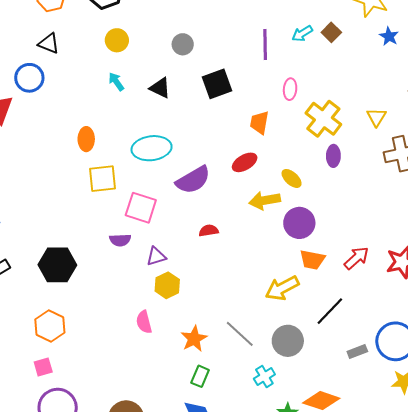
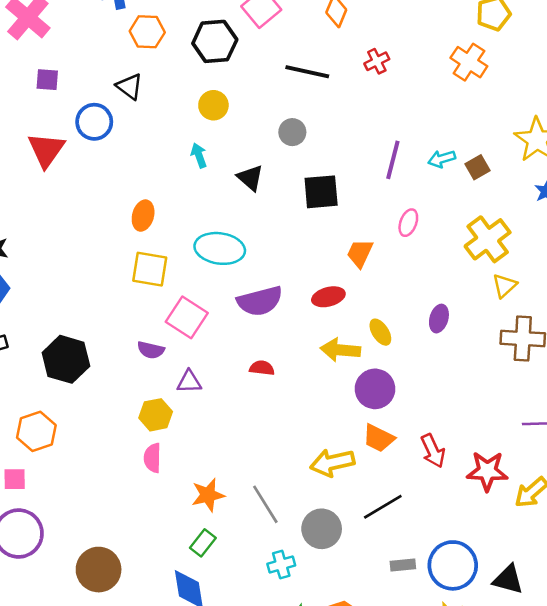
yellow cross: (323, 119) -> (488, 239), moved
red arrow: (356, 258) -> (433, 451), turned 92
yellow hexagon: (167, 285) -> (156, 415), moved

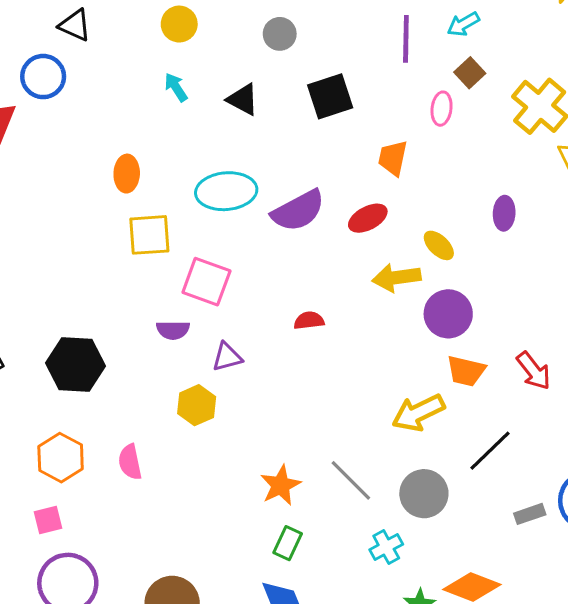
brown square: (478, 167) -> (470, 73), moved
purple semicircle: (260, 301) -> (298, 211), moved
pink semicircle: (152, 458) -> (130, 462), moved

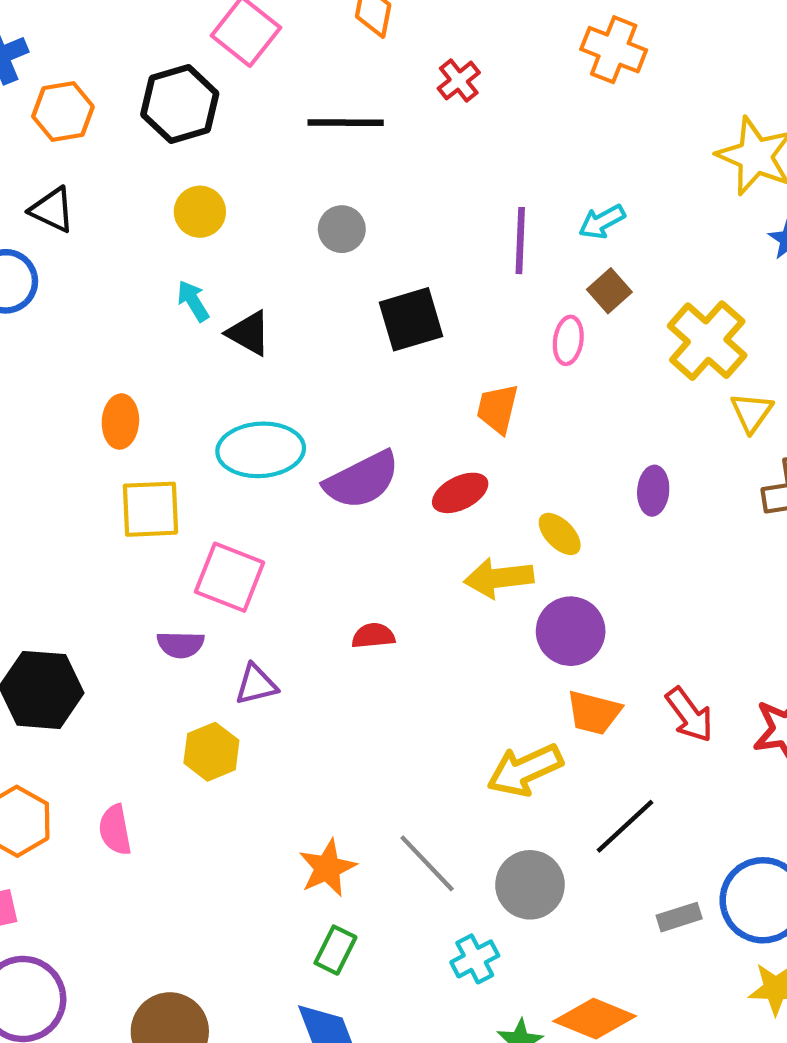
black triangle: (243, 99) -> (249, 333), moved

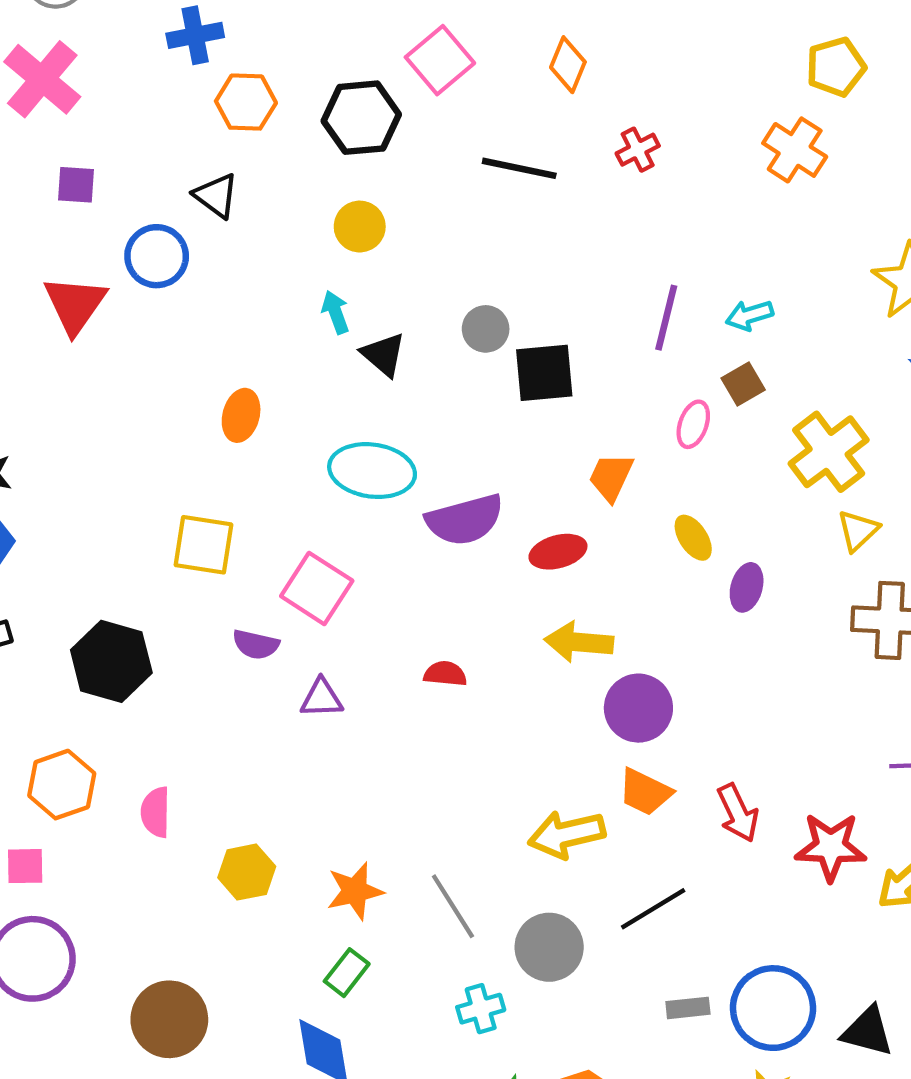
gray circle: (342, 229) -> (486, 329), moved
yellow square: (150, 509) -> (204, 545), moved
yellow ellipse: (560, 534) -> (693, 538), moved
yellow hexagon: (211, 752) -> (247, 872), moved

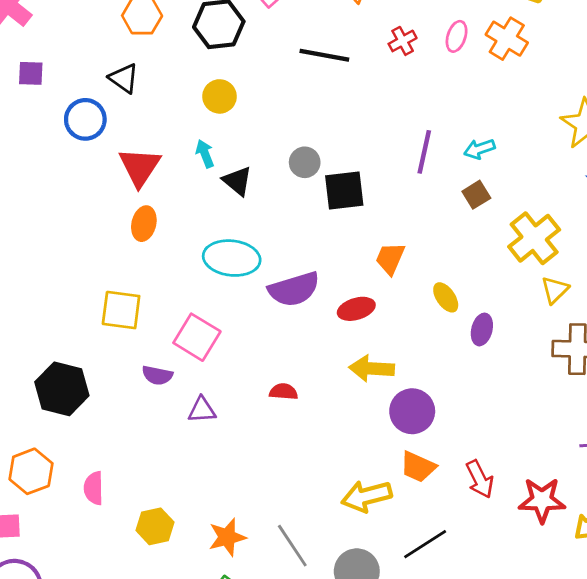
red triangle: (75, 305) -> (140, 167), moved
pink ellipse: (693, 424) -> (457, 36), moved

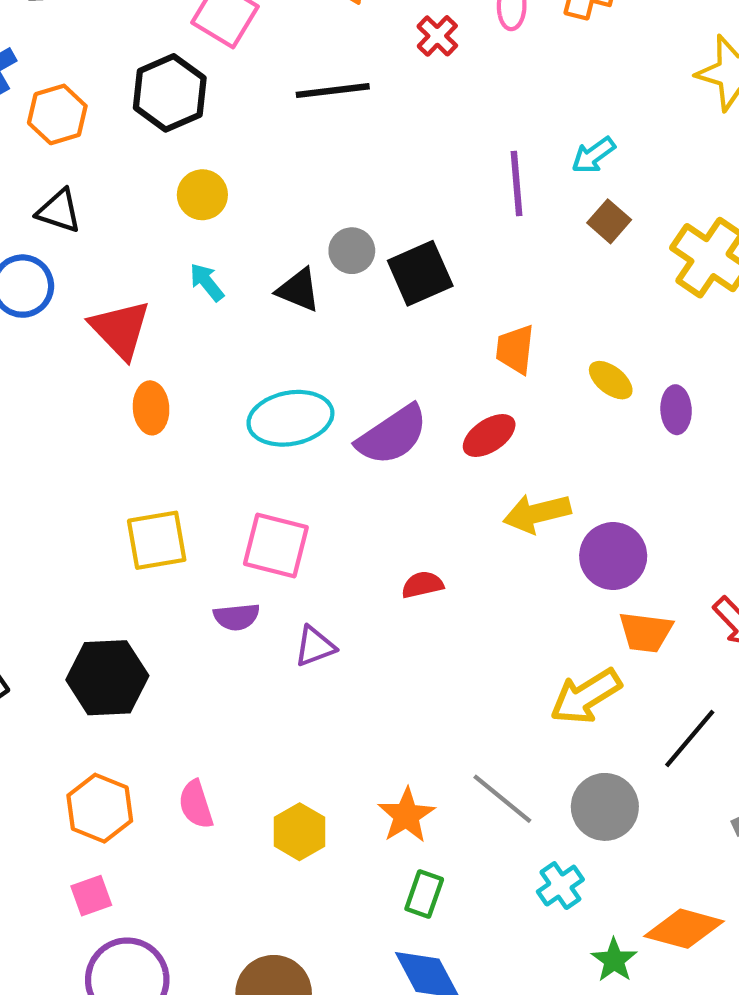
black triangle: (237, 181) -> (298, 290), moved

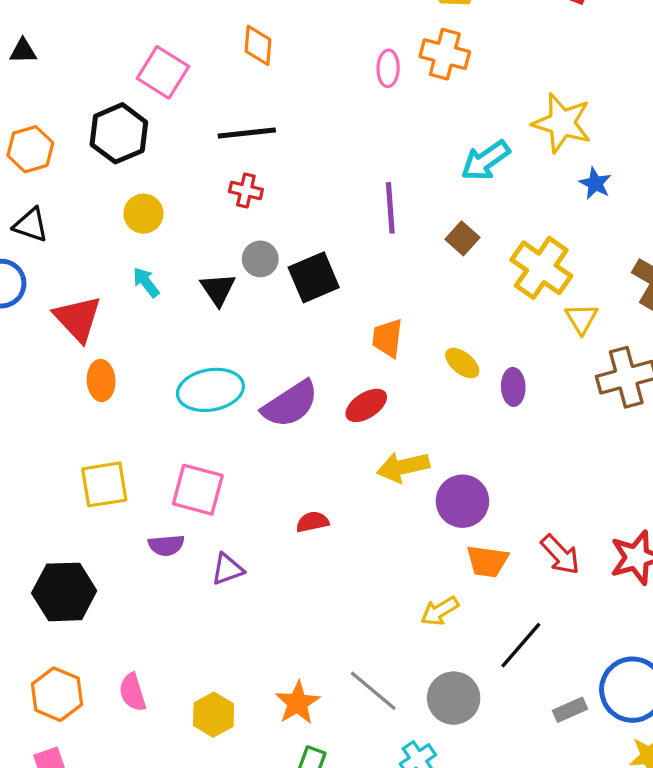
red cross: (437, 36) -> (246, 190), moved, turned -32
cyan arrow: (593, 155) -> (485, 161), moved, size x1.4
black triangle: (298, 290) -> (218, 289), turned 33
yellow arrow: (586, 696) -> (440, 611), size x0.7

